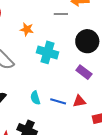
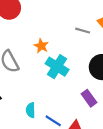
orange star: (27, 29) -> (41, 46), moved

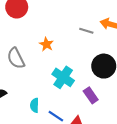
cyan cross: (57, 67) -> (63, 77), moved

